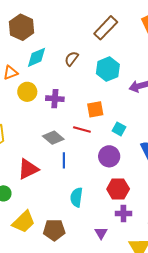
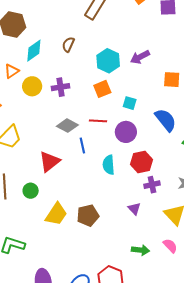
cyan hexagon: (108, 69) -> (108, 61), moved
red line: (82, 129) -> (98, 121), moved
cyan semicircle: (76, 197) -> (109, 165), moved

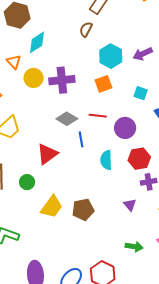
brown semicircle: (68, 44) -> (86, 29), moved
orange triangle: (12, 71) -> (14, 62), turned -42
purple cross: (61, 87) -> (62, 80), size x1.4
cyan square: (130, 103) -> (141, 93), moved

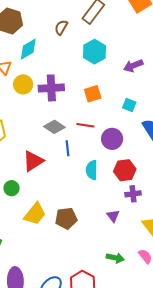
brown semicircle: (86, 29) -> (61, 27), moved
cyan hexagon: (111, 56) -> (94, 52), moved

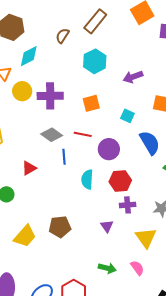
red triangle: (33, 161) -> (29, 168), size x0.7
yellow trapezoid: (35, 214) -> (25, 236), moved

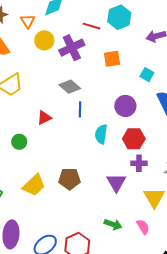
purple cross: (50, 96) -> (72, 48), turned -30
red line: (83, 134) -> (92, 26), moved
purple triangle: (107, 226) -> (116, 182), size x1.5

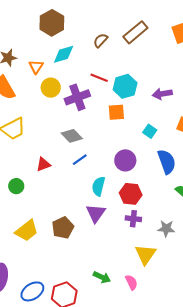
cyan hexagon: (119, 17) -> (125, 86), moved
blue line: (80, 109) -> (80, 160), turned 49
brown pentagon: (69, 179) -> (63, 228), turned -30
purple triangle: (116, 182) -> (96, 213), moved

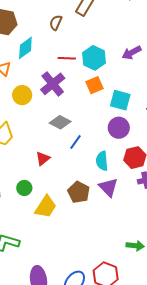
yellow circle: (51, 88) -> (22, 95), moved
cyan square: (150, 131) -> (120, 100), moved, size x1.5
brown pentagon: (63, 228) -> (79, 192), moved
yellow trapezoid: (27, 231) -> (46, 207), moved

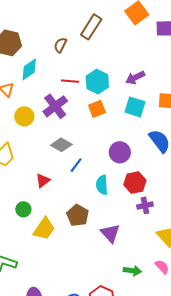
cyan square: (120, 100) -> (135, 107), moved
purple triangle: (108, 187) -> (110, 233), moved

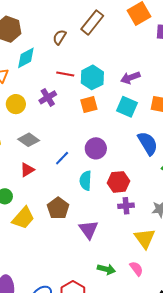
purple cross: (55, 106) -> (48, 97), size x0.7
gray diamond: (61, 145) -> (29, 140), moved
purple circle: (120, 152) -> (96, 148), moved

